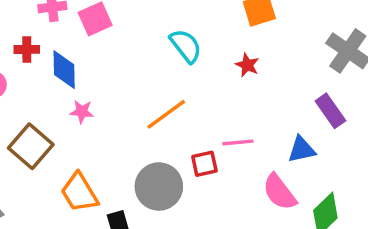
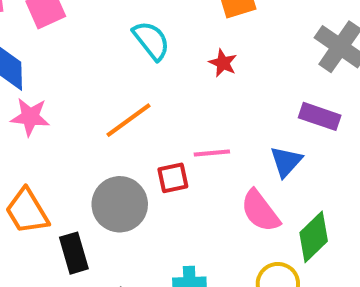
purple rectangle: (330, 111) -> (320, 116), turned -36
pink star: (82, 112) -> (30, 117), size x1.4
blue triangle: (302, 150) -> (286, 162), turned -36

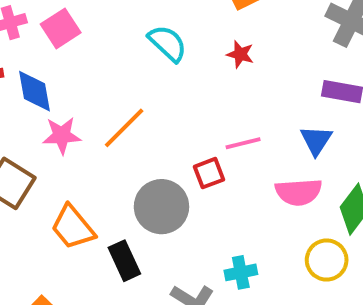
orange line: (129, 120) -> (124, 128), moved
pink semicircle: (260, 211) -> (299, 192), turned -48

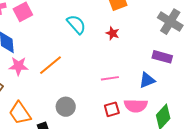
blue triangle: (316, 140) -> (147, 80), turned 30
red square: (209, 173) -> (112, 109), moved
gray circle: (161, 207) -> (66, 107), size x0.7

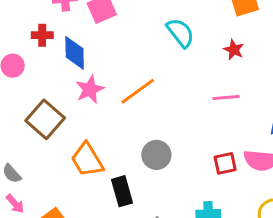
pink star: (18, 66) -> (90, 89), turned -30
pink line: (110, 78) -> (226, 97), moved

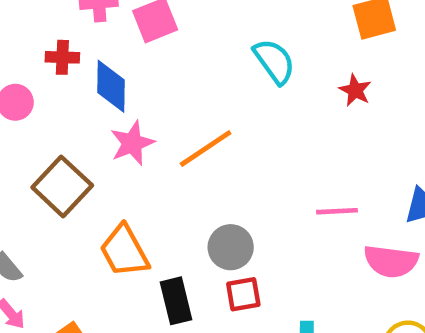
pink line: (226, 97) -> (337, 211), moved
red square: (225, 163) -> (243, 294), moved

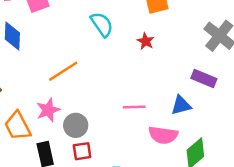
pink star: (132, 143) -> (48, 110), moved

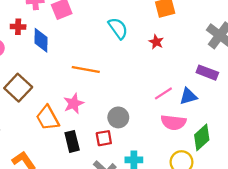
orange line: (63, 71) -> (86, 69), turned 44
pink line: (134, 107) -> (163, 93), moved, turned -30
gray circle: (76, 125) -> (118, 117), moved

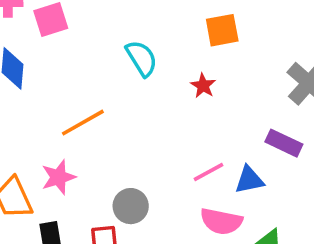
orange line: (86, 69) -> (83, 123), turned -44

